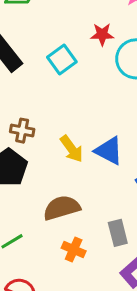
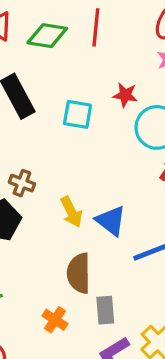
cyan square: (62, 59) -> (78, 114), turned 36
brown semicircle: (62, 208) -> (79, 273), moved, turned -84

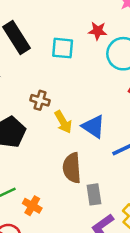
brown cross: (22, 183) -> (40, 100), moved
orange cross: (55, 320) -> (32, 206), moved

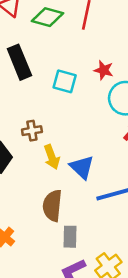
brown cross: (40, 100) -> (32, 131), turned -36

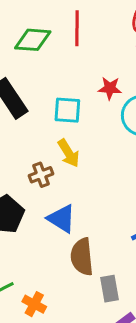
yellow arrow: (52, 157) -> (69, 153), moved
blue triangle: (82, 167) -> (62, 219), moved

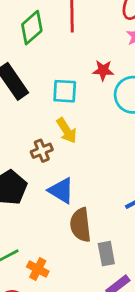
green diamond: (33, 40) -> (32, 28), turned -44

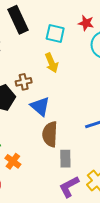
brown cross: (42, 151) -> (24, 82), moved

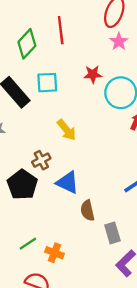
cyan square: (55, 34) -> (47, 83), moved
brown semicircle: (50, 134) -> (87, 211), size x0.7

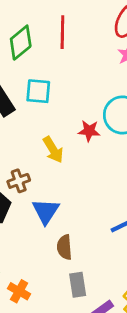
red star: (93, 74) -> (89, 131), moved
blue triangle: (68, 182) -> (46, 211), turned 30
gray rectangle: (112, 233) -> (78, 285), moved

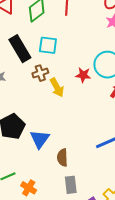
brown cross: (19, 181) -> (40, 73), moved
blue triangle: (46, 211) -> (40, 139), moved

